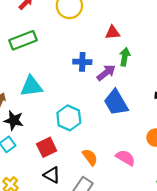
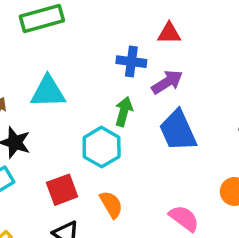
red triangle: (113, 33) -> (169, 33), moved
green arrow: (125, 57) -> (124, 112), moved
orange semicircle: (90, 157) -> (111, 204), moved

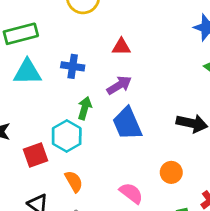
blue cross: (131, 62) -> (73, 66), moved
cyan triangle: (48, 92) -> (27, 72), moved
red square: (62, 190) -> (35, 155), moved

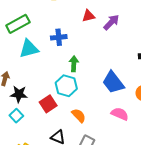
purple arrow: (119, 85) -> (111, 22), moved
blue trapezoid: (127, 124) -> (113, 82), moved

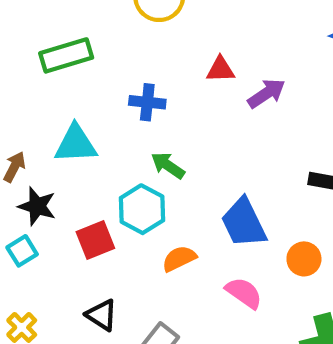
cyan triangle: (29, 49) -> (76, 144), moved
green arrow: (74, 64) -> (168, 165), turned -70
orange semicircle: (79, 116) -> (179, 259), moved, turned -84

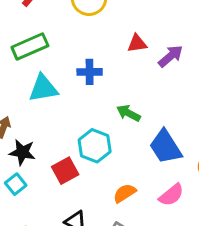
cyan triangle: (76, 144) -> (43, 88), moved
green arrow: (168, 165) -> (128, 113), moved
orange semicircle: (179, 259) -> (125, 193), moved
pink semicircle: (244, 293) -> (171, 195), turned 112

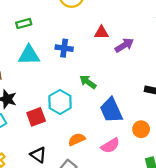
green rectangle: (30, 46) -> (24, 23), size x0.6

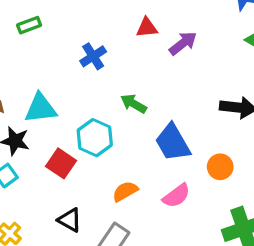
blue cross: (64, 48) -> (93, 56), turned -35
cyan triangle: (29, 55) -> (41, 108), moved
red square: (36, 117) -> (61, 163), turned -30

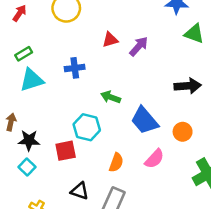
blue cross: (93, 56) -> (75, 68), turned 36
cyan triangle: (41, 108) -> (32, 80), moved
red square: (61, 163) -> (66, 151), turned -35
orange semicircle: (125, 191) -> (116, 162), turned 150

